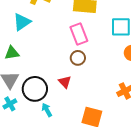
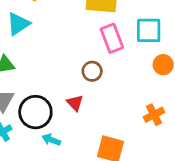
pink rectangle: (79, 34) -> (112, 38), moved
cyan arrow: (47, 110) -> (51, 140), turned -40

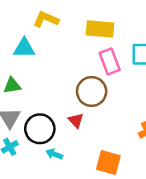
cyan triangle: (18, 24) -> (24, 48), turned 35
brown circle: (92, 71) -> (92, 91), size x1.6

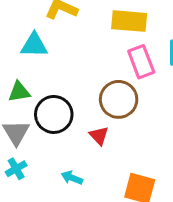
black circle: (40, 129) -> (54, 114), moved

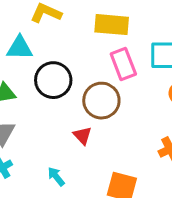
black circle: (54, 114) -> (53, 80), moved
cyan arrow: (72, 178) -> (56, 176), turned 30

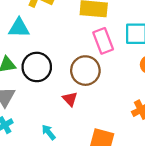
black circle: (53, 80) -> (37, 67), moved

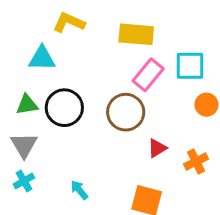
pink rectangle: (103, 41) -> (148, 75), turned 60
red triangle: (70, 99) -> (157, 148), moved, turned 42

